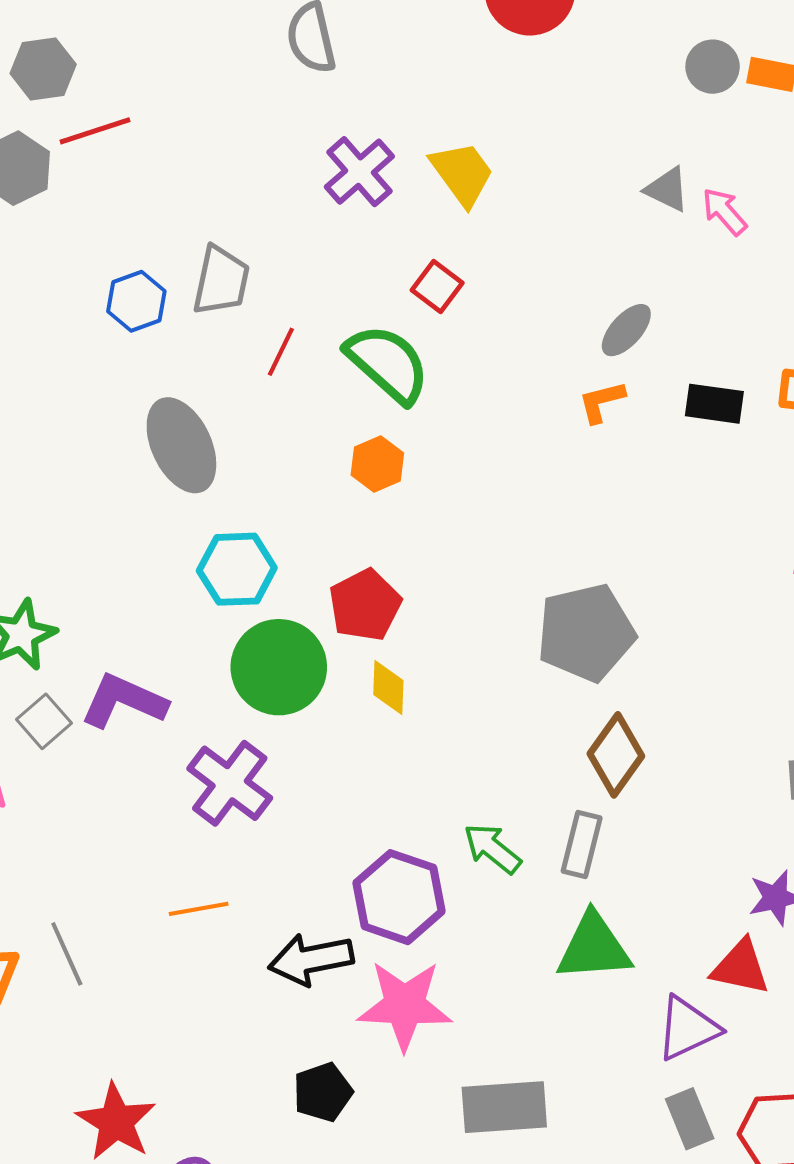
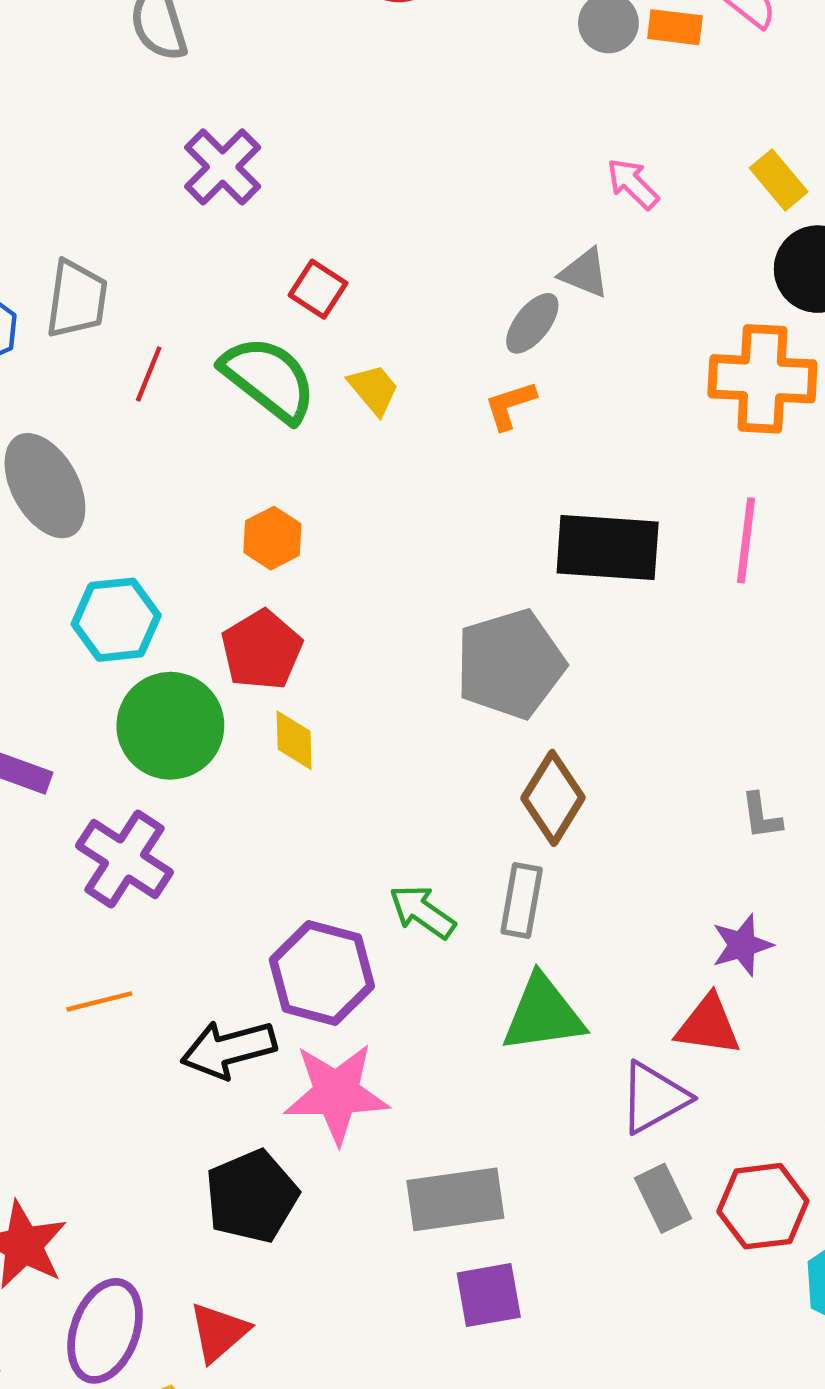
yellow trapezoid: (462, 174) -> (374, 389), moved, size x0.7
gray triangle: (667, 189) -> (584, 273), moved
black rectangle: (714, 404) -> (608, 548), moved, size x1.6
orange hexagon: (377, 464) -> (272, 538), moved
black pentagon: (323, 1092) -> (252, 1196), size x1.4

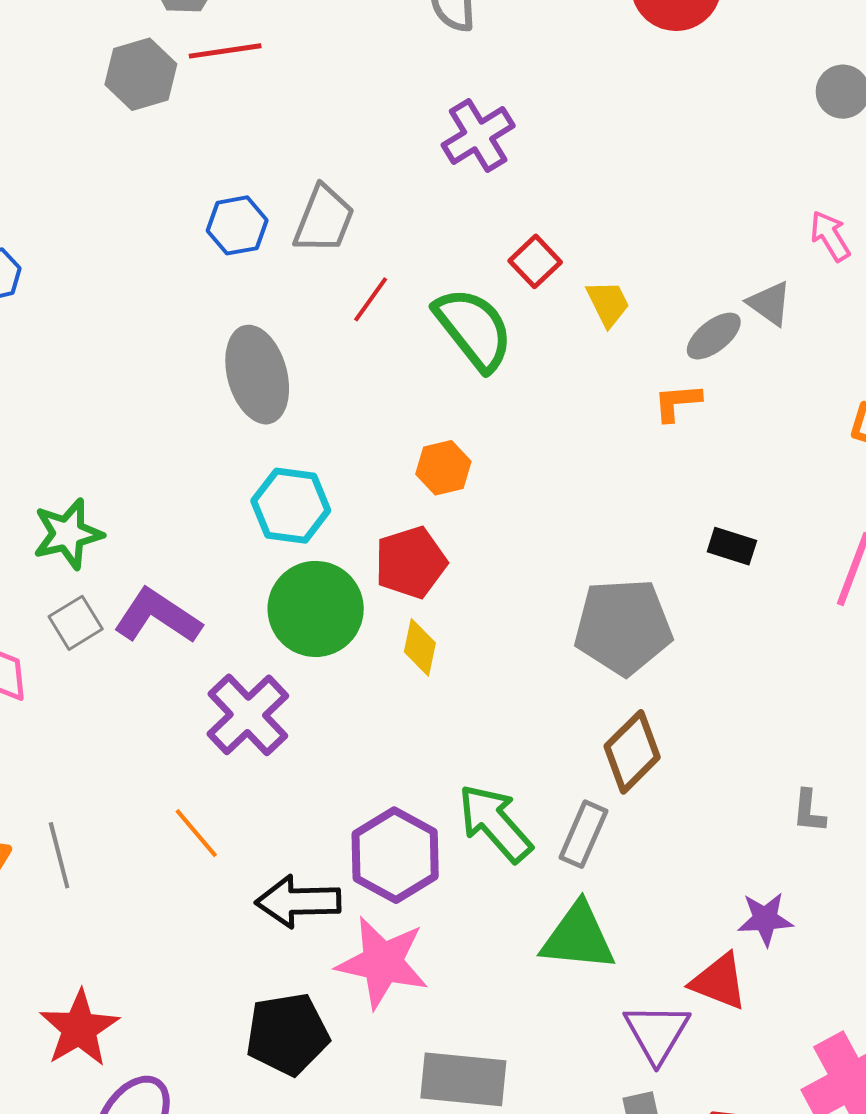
yellow trapezoid: (374, 389) -> (608, 303), moved
black rectangle: (608, 548) -> (732, 546), size x0.5
green arrow: (422, 912) -> (495, 823), size x1.4
orange line: (99, 1001) -> (196, 833), turned 50
purple triangle: (654, 1098) -> (657, 1033), turned -44

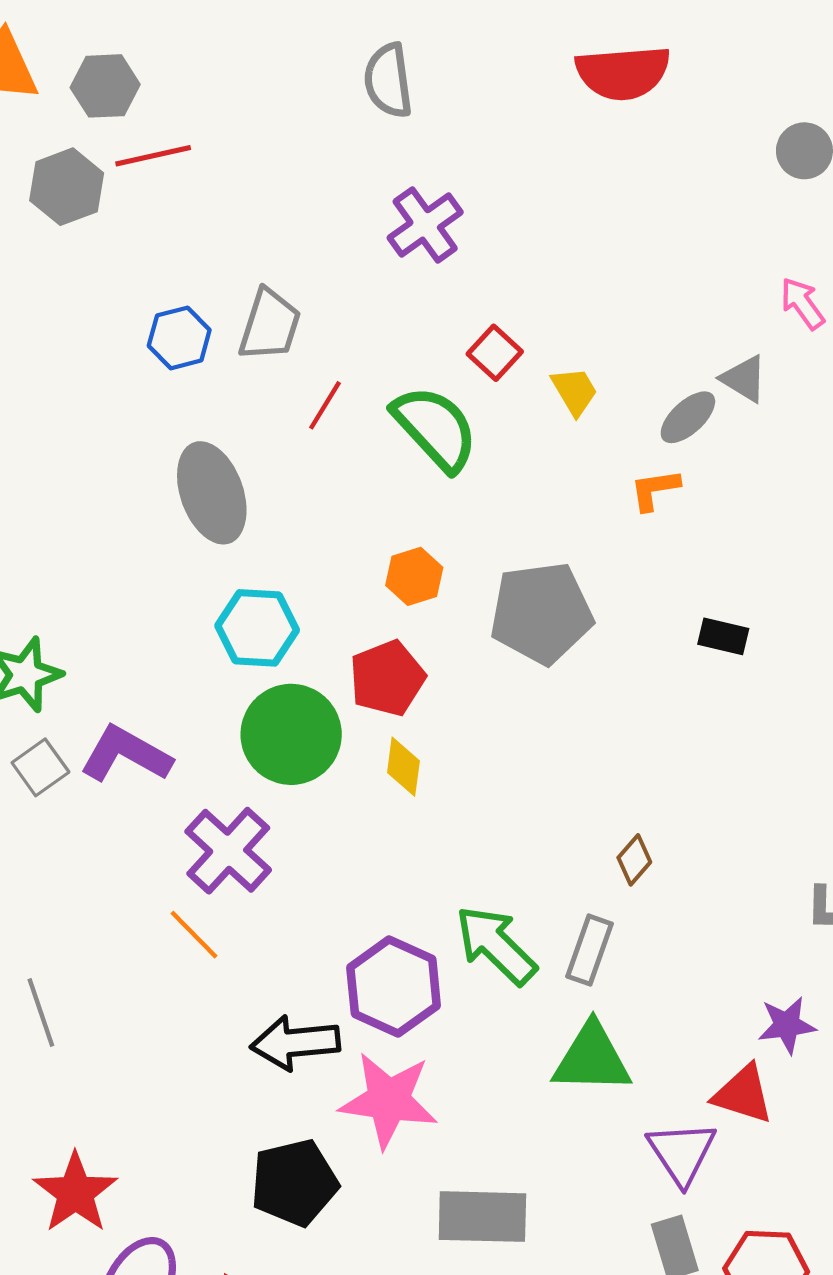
gray pentagon: (623, 627) -> (541, 613), moved
brown diamond: (632, 752) -> (634, 860), size x0.6
orange line: (196, 833) -> (194, 935), moved

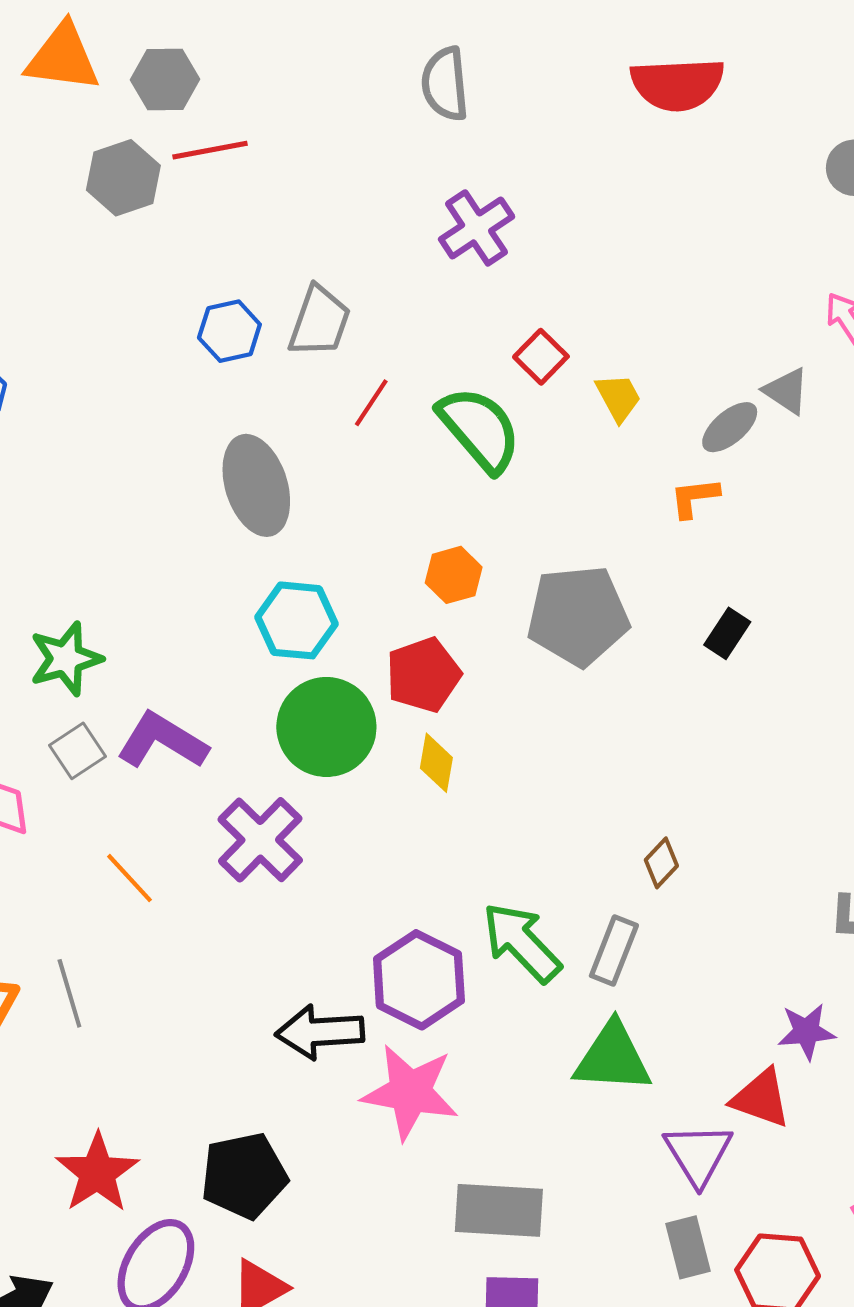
black rectangle: (723, 636) -> (727, 633), moved, turned -72
orange line: (194, 935) -> (129, 878), moved
black pentagon: (294, 1183) -> (244, 1176), moved

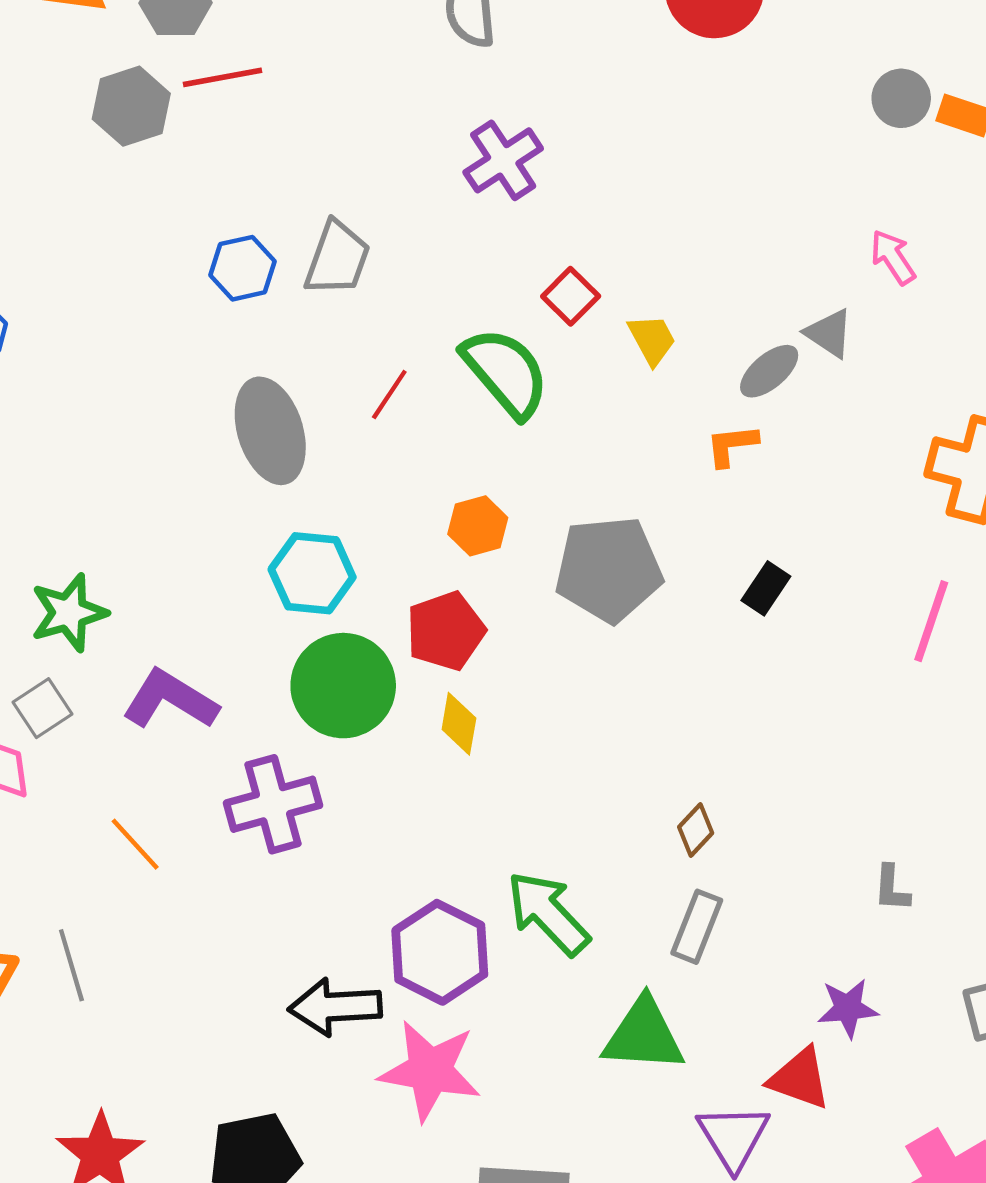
red line: (371, 403) -> (389, 395), moved
gray square: (77, 751) -> (42, 708), moved
purple cross: (260, 840) -> (273, 804), turned 30
gray rectangle: (614, 950) -> (697, 927), moved

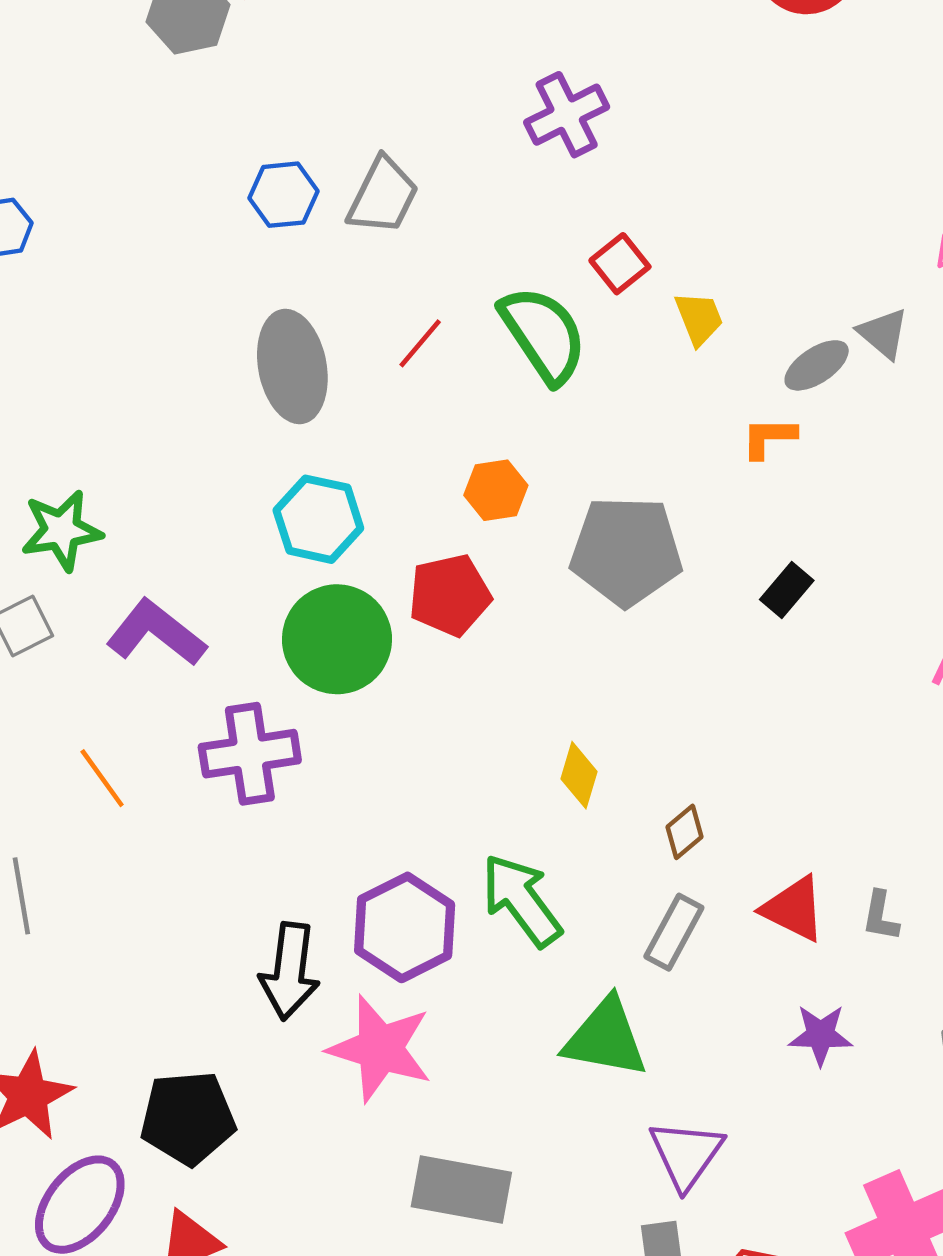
yellow diamond: (459, 724) -> (579, 775), moved
black arrow: (335, 1007) -> (290, 971), turned -86
red triangle: (800, 1078) -> (794, 909), moved

